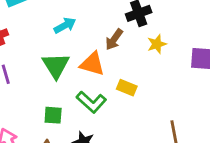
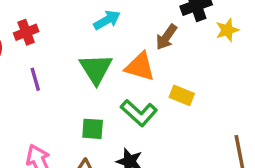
yellow star: (157, 44) -> (227, 30), moved

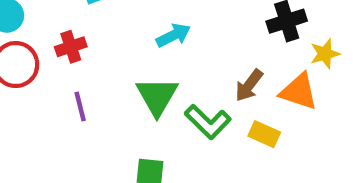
brown arrow: (166, 37) -> (249, 85), moved
orange triangle: (140, 67) -> (299, 92), moved
green L-shape: (139, 113) -> (208, 122), moved

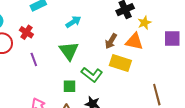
red cross: (71, 47) -> (26, 32), turned -32
green L-shape: (208, 122) -> (92, 75), moved
yellow rectangle: (264, 134) -> (120, 63), size x1.5

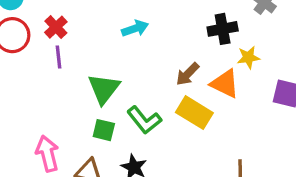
green triangle: (69, 51) -> (104, 89), moved
purple line: (34, 59) -> (58, 57), moved

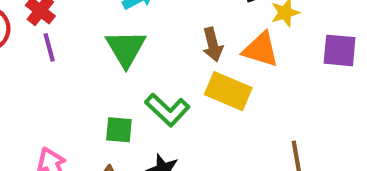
brown arrow: (188, 74) -> (213, 45), turned -50
green triangle: (104, 89) -> (126, 48), moved

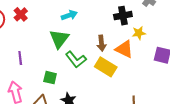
purple line: (49, 47) -> (20, 58), moved
green L-shape: (167, 110) -> (76, 59), moved

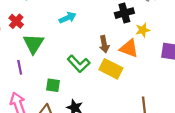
green triangle: (59, 39) -> (33, 44), moved

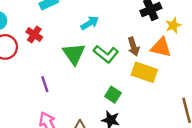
green triangle: (33, 44) -> (74, 54), moved
green L-shape: (79, 64) -> (106, 54), moved
green square: (53, 85) -> (113, 95), moved, turned 32

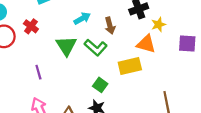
brown arrow: (133, 47) -> (110, 26), moved
yellow rectangle: (144, 72) -> (130, 66), turned -35

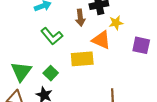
brown arrow: (110, 26) -> (80, 18), moved
green triangle: (66, 46) -> (21, 71), moved

